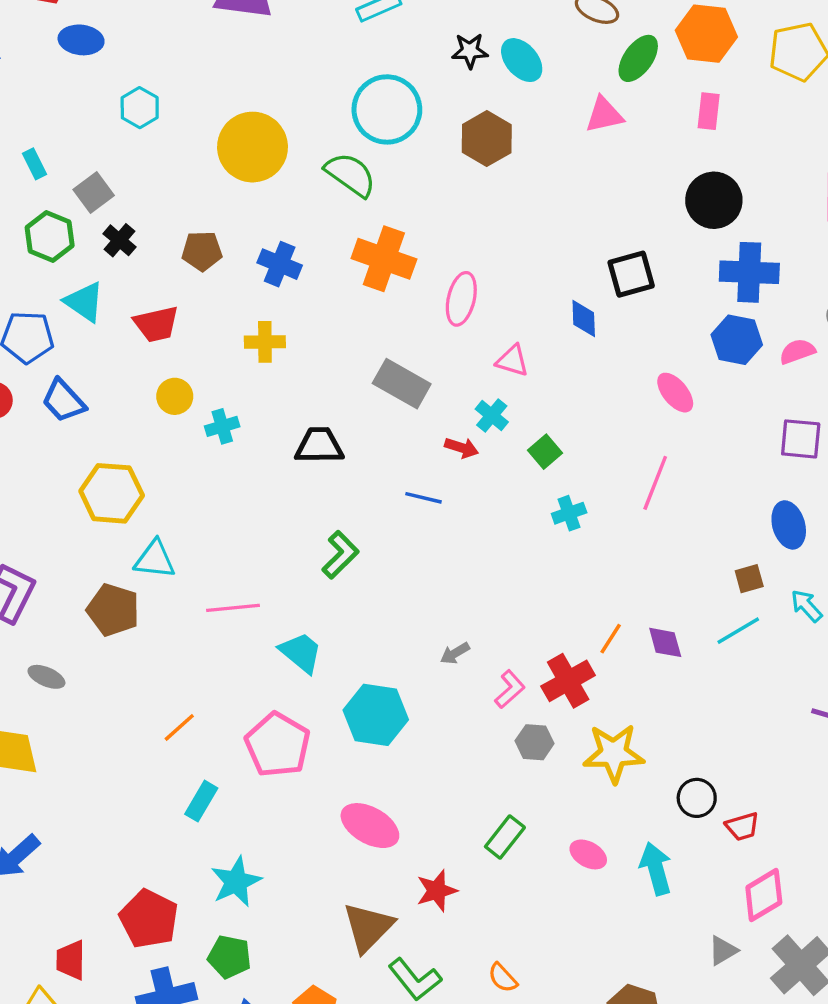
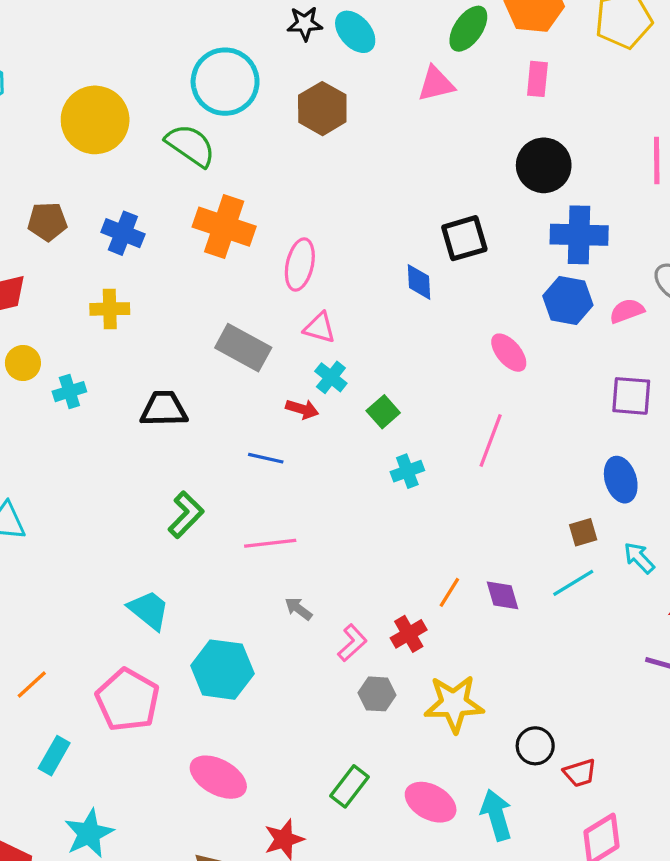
pink triangle: (512, 361) -> (320, 328), moved
pink line: (233, 608) -> (270, 543), moved
gray arrow: (455, 653) -> (298, 609), turned 68
red cross: (568, 681) -> (409, 634), size x0.7
pink ellipse: (588, 854) -> (431, 802), size x1.4

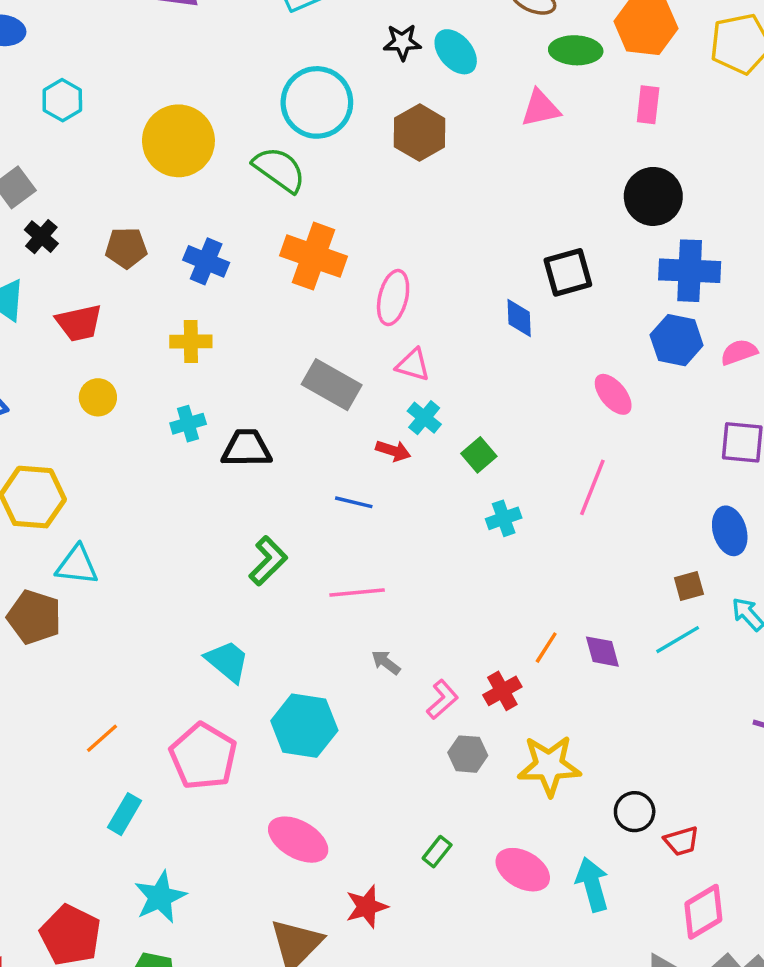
green ellipse: (468, 29) -> (576, 50), turned 57
cyan cross: (69, 392) -> (188, 424), moved
green rectangle: (350, 786) -> (437, 852), size x0.7

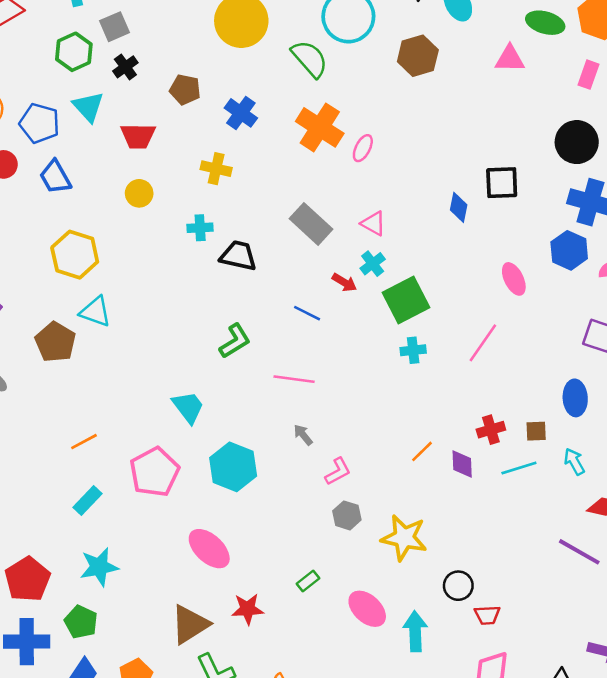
pink ellipse: (393, 298) -> (363, 148), moved, size x0.7
green square: (479, 455) -> (406, 300), size x1.8
red cross: (502, 691) -> (491, 430), moved

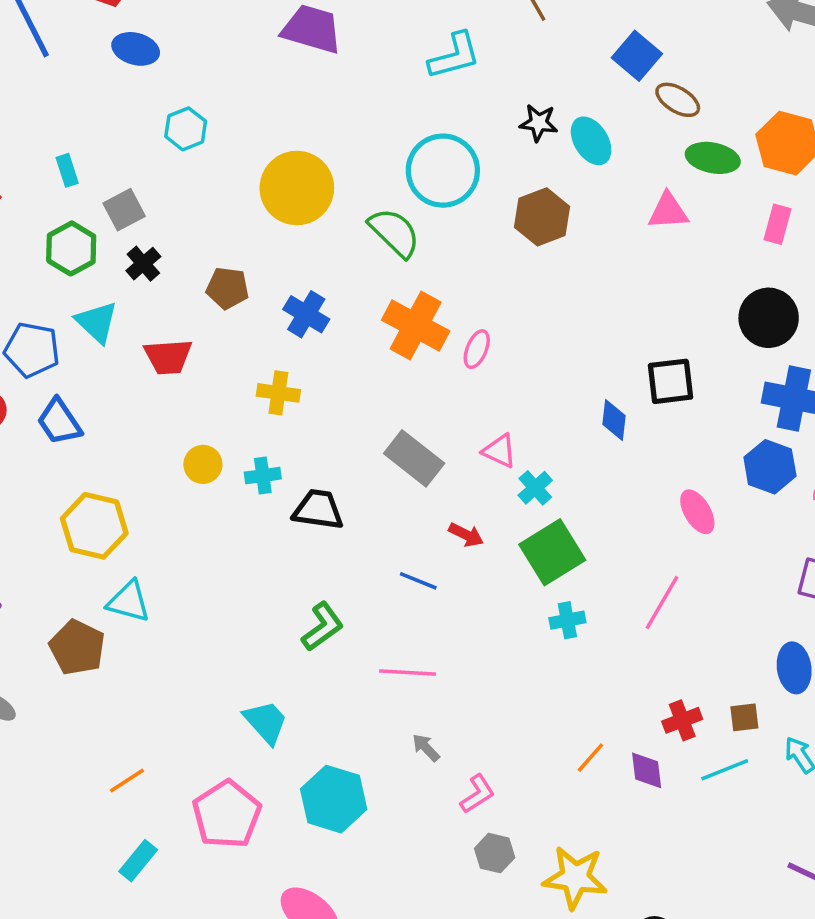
yellow circle: (139, 193) -> (203, 464), moved
cyan cross: (373, 264) -> (535, 488), moved

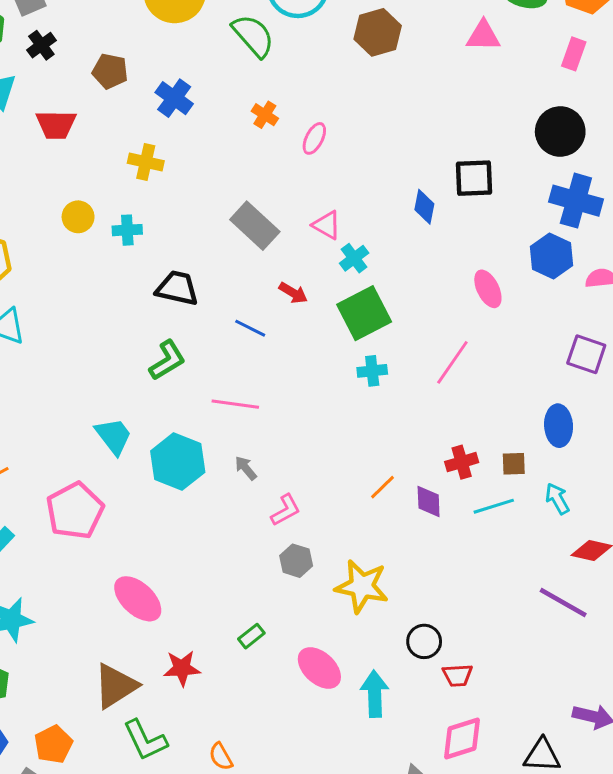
orange cross: (416, 325) -> (265, 115), size x0.5
black trapezoid: (318, 510) -> (177, 288), moved
cyan hexagon: (334, 799) -> (178, 462), moved

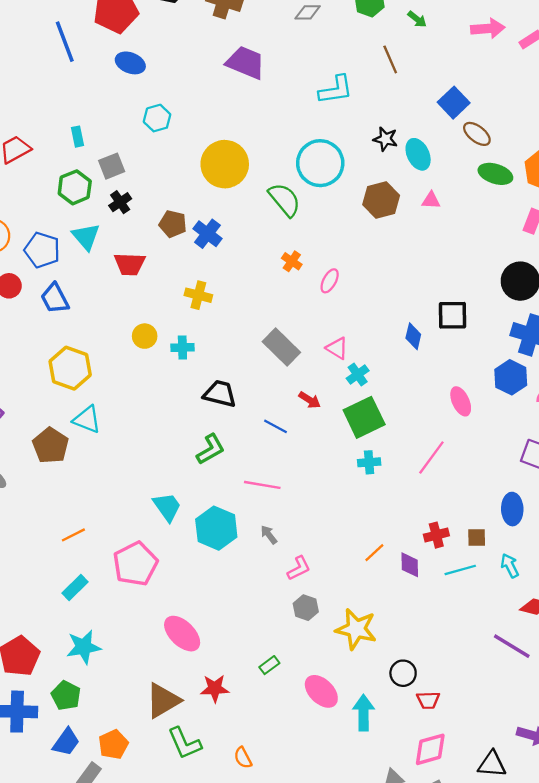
pink triangle: (483, 36) -> (431, 200), moved, size x0.7
blue cross: (174, 98) -> (207, 234), moved

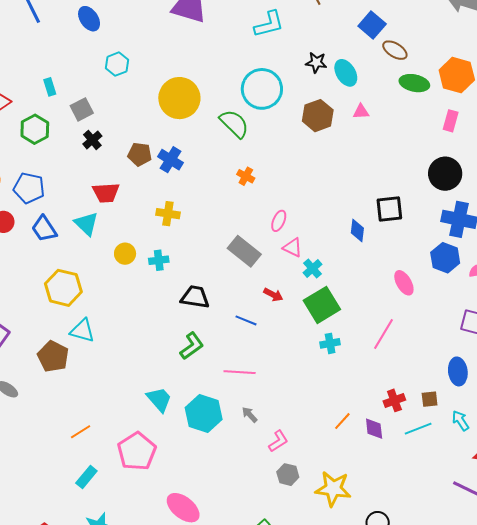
blue ellipse: (130, 63) -> (89, 19), turned 40
green hexagon: (75, 187) -> (35, 129), moved
cyan triangle: (86, 237) -> (86, 224), moved
pink ellipse: (330, 281) -> (279, 221), moved

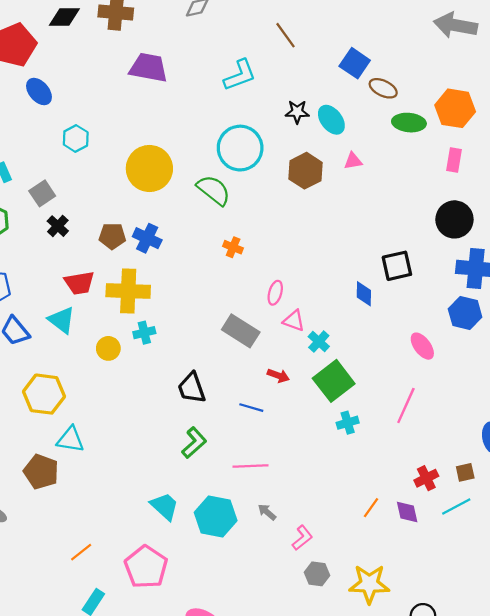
yellow cross: (168, 214) -> (128, 291), moved, size x1.6
cyan cross: (159, 260) -> (144, 333), moved
black trapezoid: (195, 297) -> (192, 388), turned -112

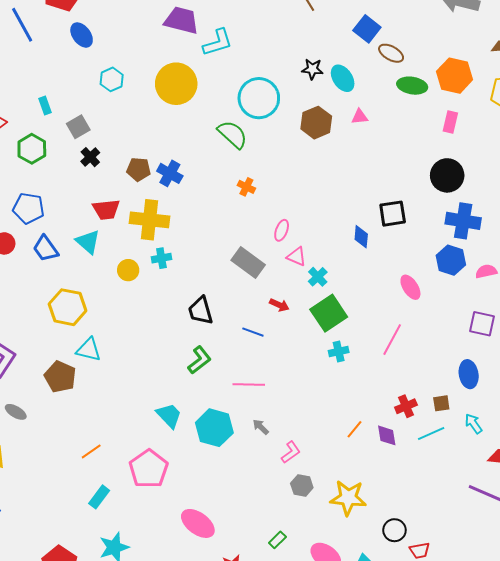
cyan L-shape: (240, 75) -> (218, 43), moved
yellow circle: (149, 168) -> (176, 84), moved

